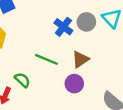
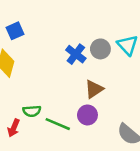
green line: (46, 59) -> (58, 124), moved
green semicircle: (22, 80) -> (32, 111), turned 133

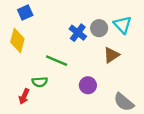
brown triangle: (94, 89) -> (111, 55), moved
green line: (58, 124) -> (57, 61), moved

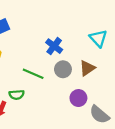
gray circle: (99, 28) -> (63, 69), moved
purple circle: (88, 85) -> (78, 98), moved

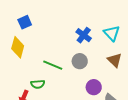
blue cross: (54, 46) -> (84, 35), moved
brown triangle: (87, 68) -> (115, 60), moved, turned -42

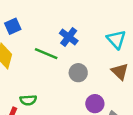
blue cross: (84, 35) -> (69, 37), moved
green line: (53, 65) -> (46, 54), moved

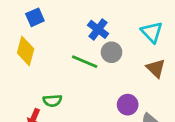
green line: (46, 54) -> (85, 62), moved
gray circle: (78, 73) -> (111, 52), moved

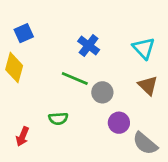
gray circle: (111, 52) -> (102, 92), moved
green semicircle: (52, 101) -> (58, 119), moved

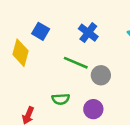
blue square: (24, 33) -> (41, 31), moved, turned -36
purple circle: (119, 123) -> (93, 109), moved

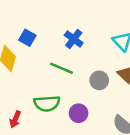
gray circle: (101, 75) -> (99, 80), moved
green semicircle: (61, 99) -> (47, 103), size x1.5

